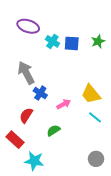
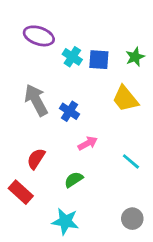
blue cross: (40, 93) -> (70, 111), moved
yellow trapezoid: (91, 94) -> (125, 99), moved
cyan star: (34, 161) -> (65, 221), moved

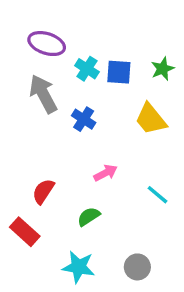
gray arrow: (36, 100) -> (43, 94), moved
blue cross: (70, 111) -> (84, 119), moved
gray circle: (132, 219) -> (137, 267), moved

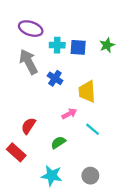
cyan cross: (87, 69) -> (57, 45), turned -32
yellow trapezoid: (151, 119) -> (87, 92), moved, turned 35
cyan line: (158, 195) -> (93, 129), moved

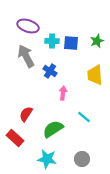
yellow trapezoid: (87, 92) -> (95, 75), moved
pink arrow: (69, 114) -> (63, 93), moved, turned -56
green semicircle: (58, 142) -> (53, 129), size x1.5

